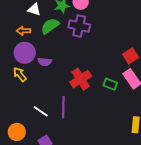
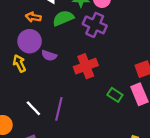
red cross: (81, 79) -> (86, 66), moved

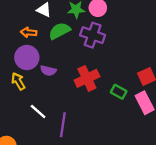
green rectangle: (115, 95) -> (119, 92), moved
white line: (33, 108) -> (38, 112), moved

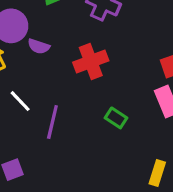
green rectangle: (119, 92) -> (116, 118), moved

